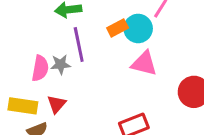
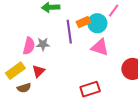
purple line: (79, 44) -> (69, 32), moved
yellow rectangle: (23, 106) -> (15, 71), turned -48

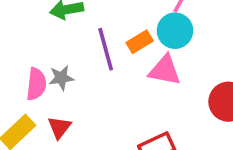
orange rectangle: (83, 22) -> (140, 42), moved
cyan circle: (97, 23) -> (175, 31), moved

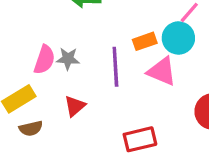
purple line: (106, 49) -> (115, 67), moved
red triangle: (59, 127) -> (75, 106), moved

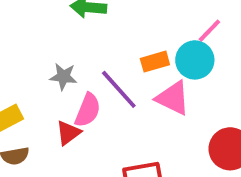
pink semicircle: (44, 60) -> (88, 110), moved
purple line: (115, 67) -> (119, 89), turned -42

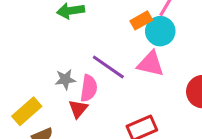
orange rectangle: (155, 62) -> (141, 20), moved
gray star: (63, 77) -> (65, 79), moved

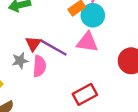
red triangle: (78, 109) -> (33, 44), moved

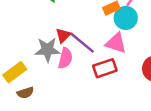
gray star: (20, 61) -> (47, 50), size x1.5
red rectangle: (85, 94) -> (105, 68), moved

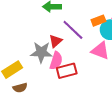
purple line: (82, 43) -> (73, 30), moved
red rectangle: (105, 68) -> (67, 71), moved

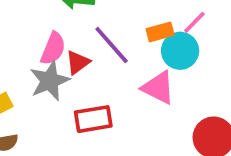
gray star: (41, 52) -> (50, 81), turned -30
pink semicircle: (56, 61) -> (53, 49), moved

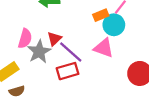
purple line: (112, 45) -> (71, 52), moved
pink semicircle: (53, 49) -> (25, 39), moved

